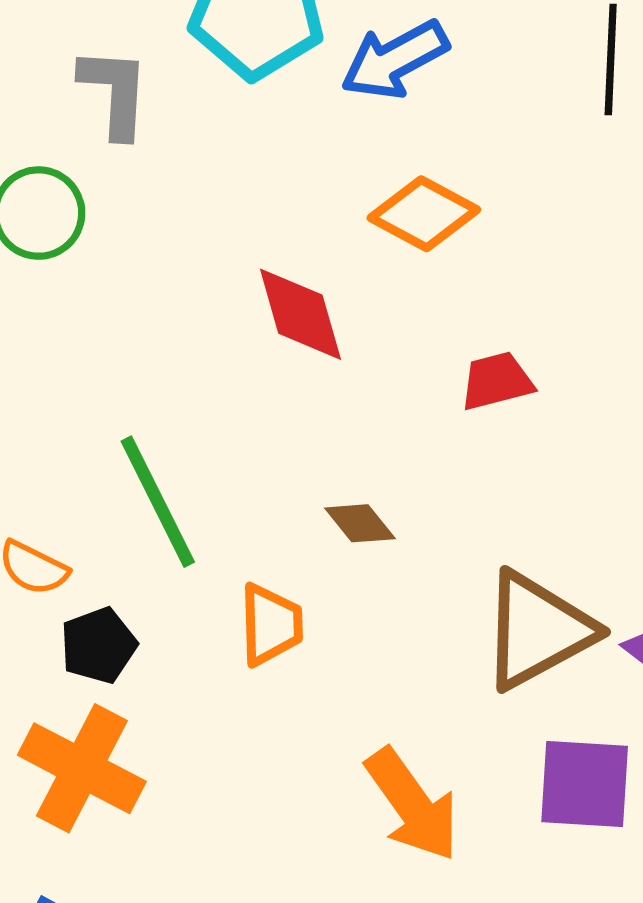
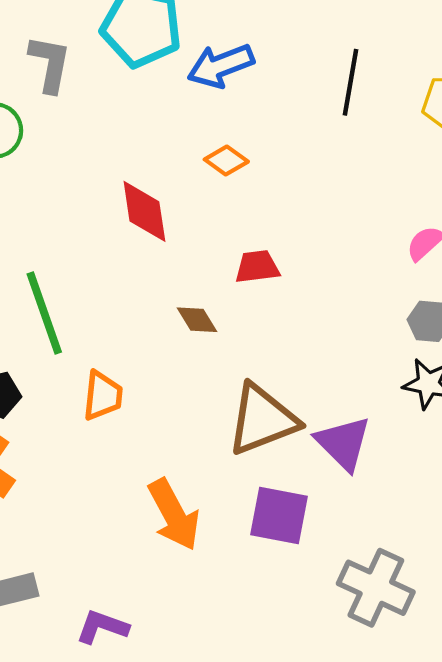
orange diamond: (424, 214) -> (226, 161), size x0.7
brown diamond: (360, 523) -> (197, 320), moved

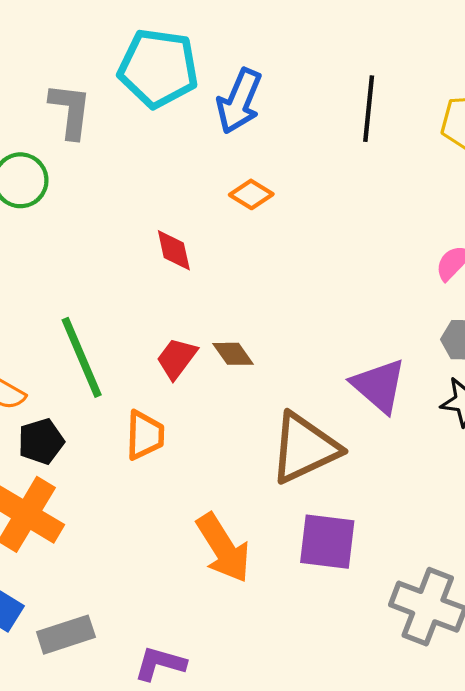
blue arrow: (221, 66) -> (239, 101), turned -42
red diamond: (144, 211) -> (174, 250), size x0.7
red trapezoid: (257, 267) -> (177, 358), moved, turned -42
purple triangle: (343, 443) -> (379, 386), moved

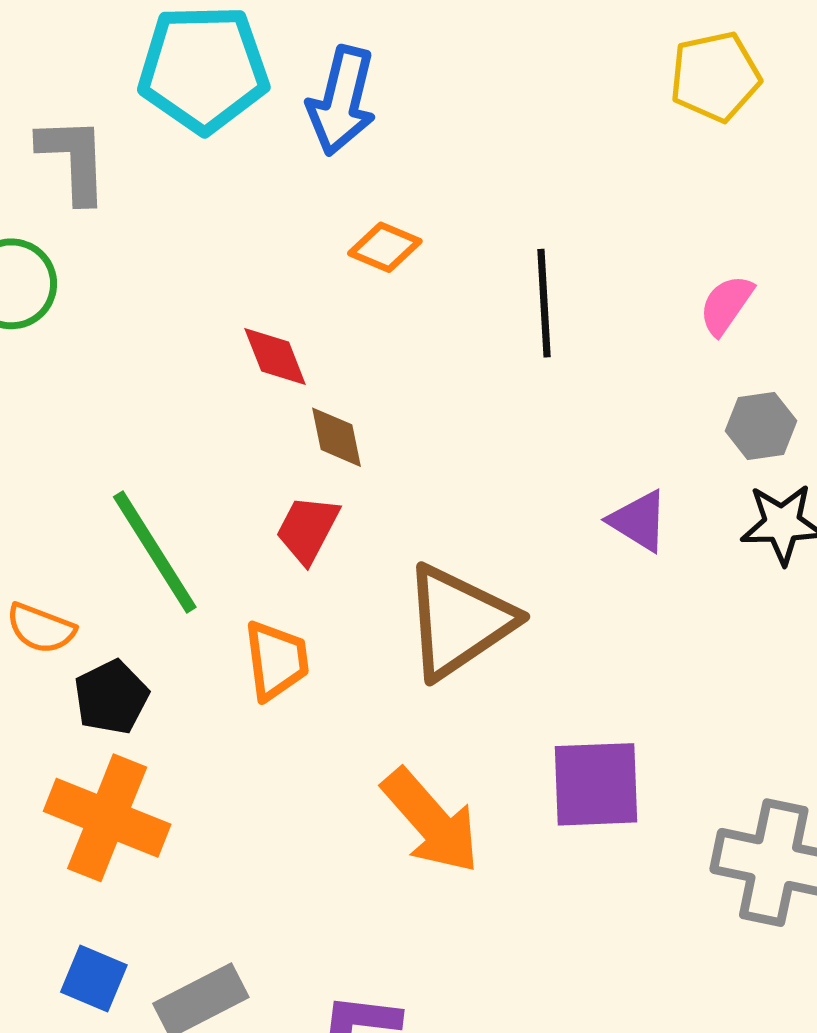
black line: (369, 109) -> (544, 303), moved
brown diamond: (233, 354) -> (337, 437), moved, turned 33
purple triangle: (379, 386) -> (639, 521), size x0.7
brown triangle: (304, 448) -> (459, 621), moved

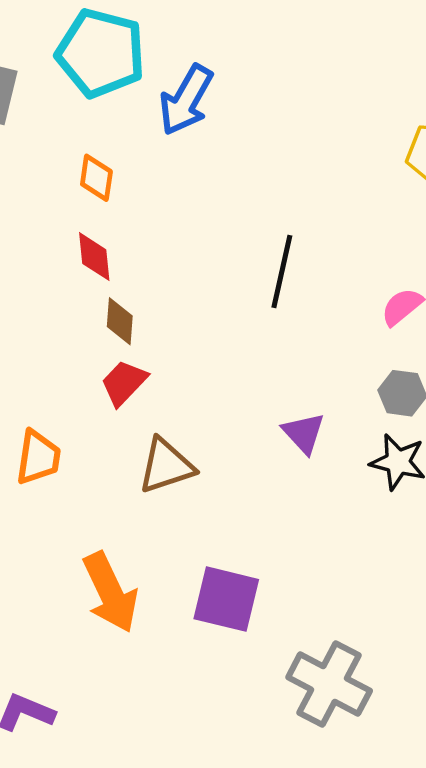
orange diamond: (385, 247) -> (96, 178), moved, turned 60
red trapezoid: (307, 529) -> (124, 383), moved
brown triangle: (459, 621) -> (166, 466), size x0.7

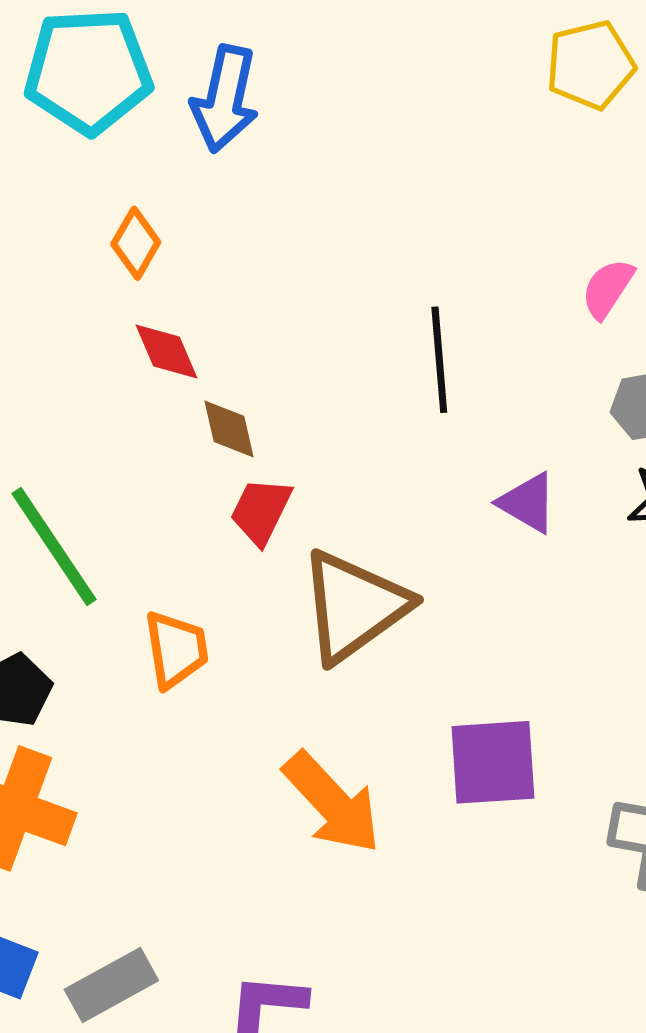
orange diamond: (96, 178) -> (136, 243), turned 39
black line: (282, 272) -> (439, 360), moved
brown triangle: (166, 466) -> (354, 606), size x1.4

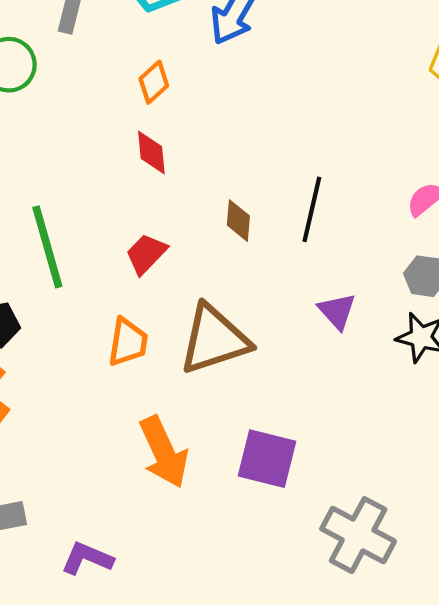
brown diamond: (229, 429) -> (238, 221), moved
red trapezoid: (261, 511) -> (146, 254), moved
orange trapezoid: (176, 649) -> (128, 342), moved

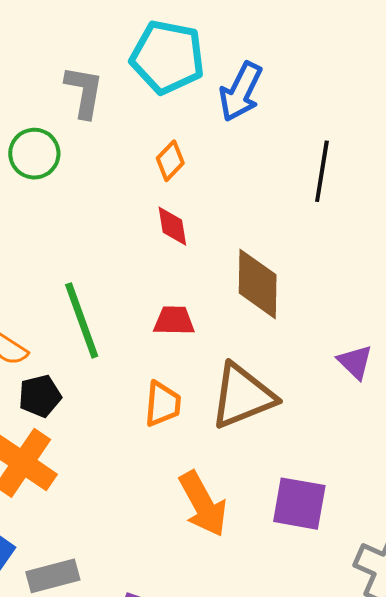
black line: (312, 209) -> (322, 171), moved
brown diamond: (238, 221) -> (258, 284), size x1.8
red trapezoid: (146, 254) -> (174, 321), turned 51

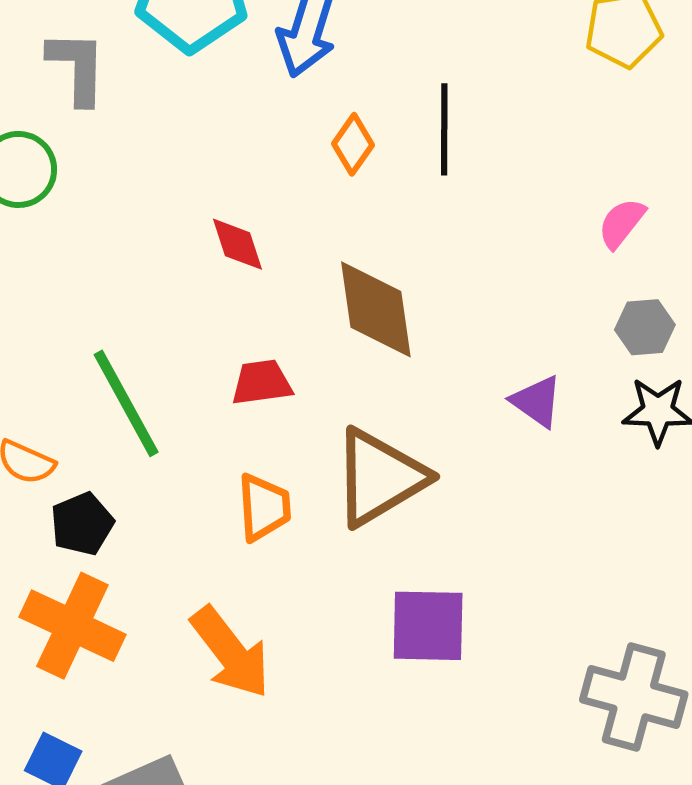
orange diamond: (170, 161) -> (353, 144), moved
orange arrow: (203, 504) -> (230, 652), moved
purple square: (299, 504) -> (428, 626), moved

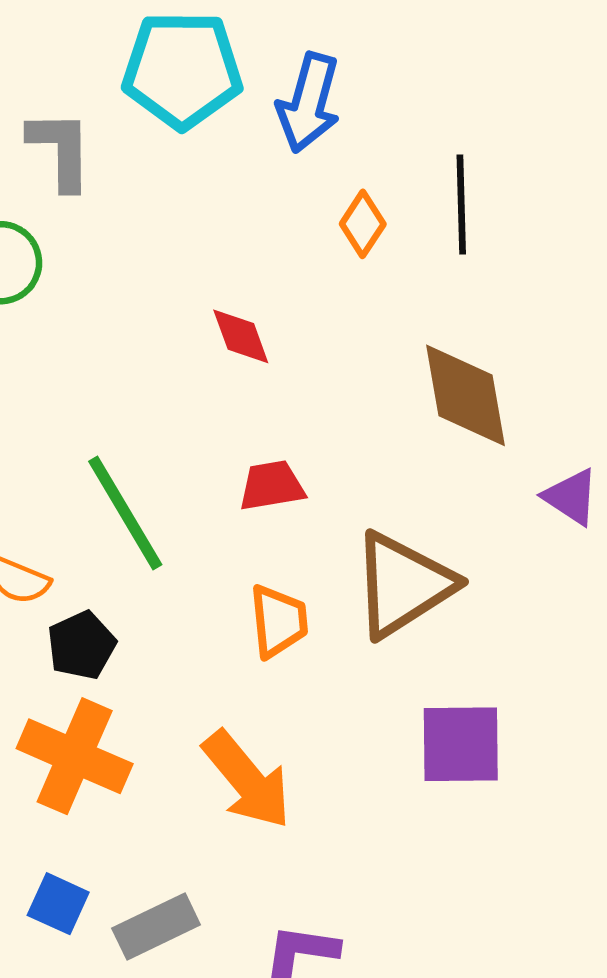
brown diamond: (376, 309) -> (465, 395), moved

